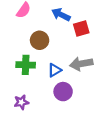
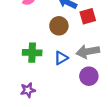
brown circle: (40, 40) -> (59, 26), moved
purple circle: (63, 92) -> (89, 76), moved

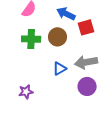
green cross: (32, 53) -> (31, 39), moved
purple star: (28, 90) -> (26, 92), moved

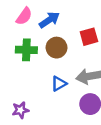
blue arrow: (66, 14) -> (49, 20), moved, turned 120

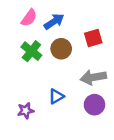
green cross: (26, 50) -> (31, 51), turned 36
blue triangle: (59, 84) -> (56, 96), moved

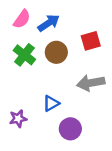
purple circle: (94, 105) -> (70, 129), moved

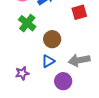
brown circle: (56, 52) -> (52, 39), moved
gray arrow: (91, 83) -> (79, 60), moved

